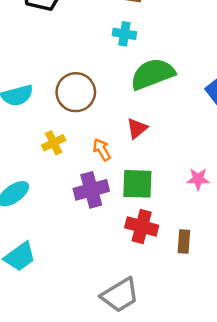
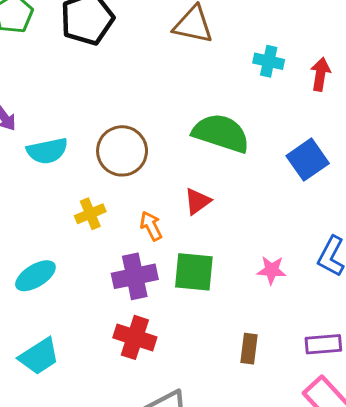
cyan cross: (124, 34) -> (269, 61), moved
green semicircle: (153, 74) -> (221, 133), turned 36
red cross: (142, 226) -> (135, 337), moved

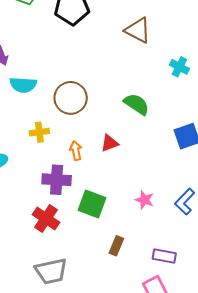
green semicircle: (221, 133) -> (136, 104), size x0.7
green square: (194, 272) -> (92, 204), moved

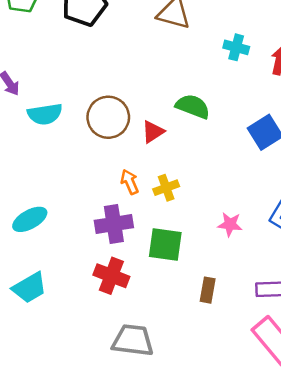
yellow cross: (39, 132) -> (166, 188), moved
red triangle: (110, 143) -> (153, 132), moved
gray trapezoid: (51, 271) -> (133, 340), turned -148

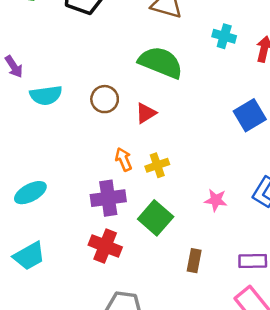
green semicircle: (193, 106) -> (161, 62), moved, size x1.4
brown circle: (108, 117) -> (105, 99), size x0.7
green square: (165, 245) -> (156, 218), turned 32

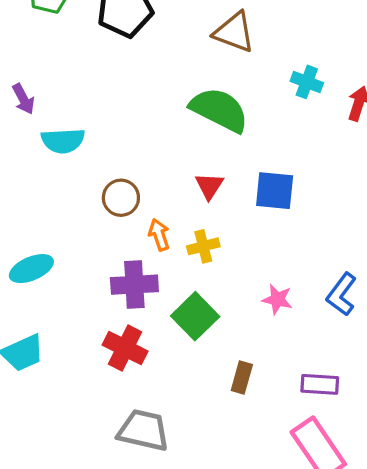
brown circle: (105, 99) -> (121, 198), moved
red triangle: (146, 113) -> (209, 186), moved, turned -30
blue square: (250, 115) -> (275, 191), moved, turned 32

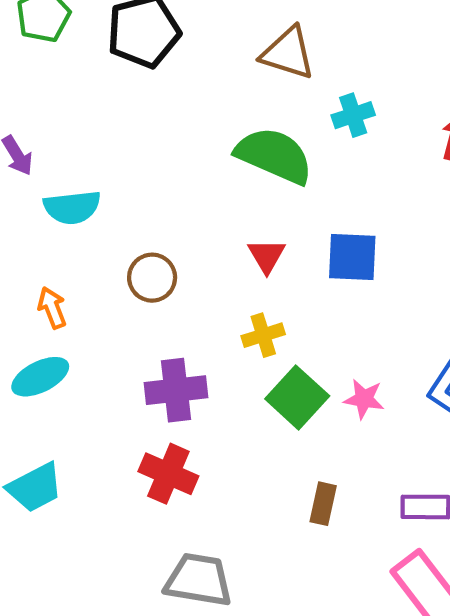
cyan cross: (307, 82) -> (353, 115), moved, turned -36
orange arrow: (159, 235) -> (52, 308), moved
green square: (195, 316) -> (297, 397), moved

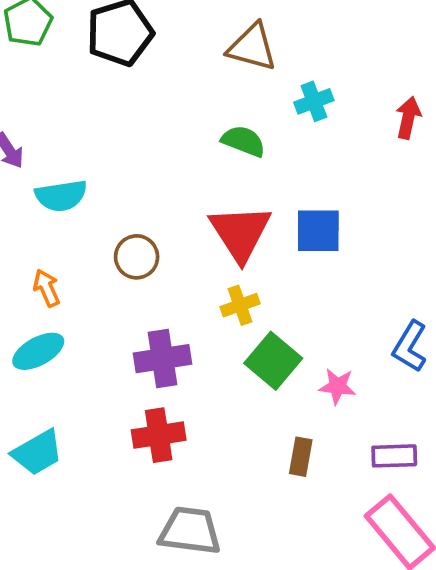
green semicircle: (274, 155) -> (243, 141), size x0.6
red triangle: (267, 256) -> (240, 233), size x1.8
pink star: (364, 399) -> (337, 386), moved
red cross: (168, 474) -> (159, 435), turned -30

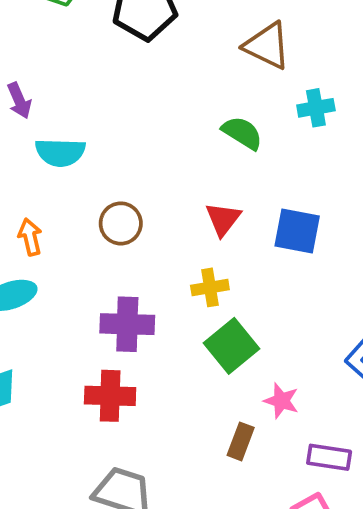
red triangle: (240, 233) -> (223, 219), size x0.6
pink star: (337, 386) -> (281, 401), moved

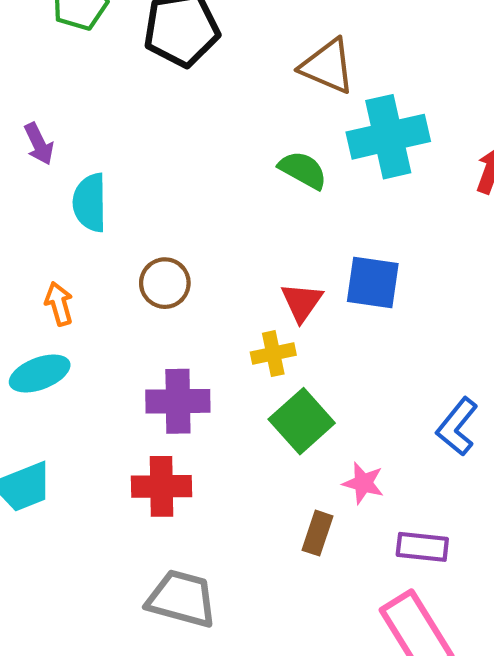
cyan cross: (316, 108) -> (388, 137), size x1.8
cyan semicircle: (60, 152) -> (90, 203), turned 90
red triangle: (223, 219) -> (302, 302), moved

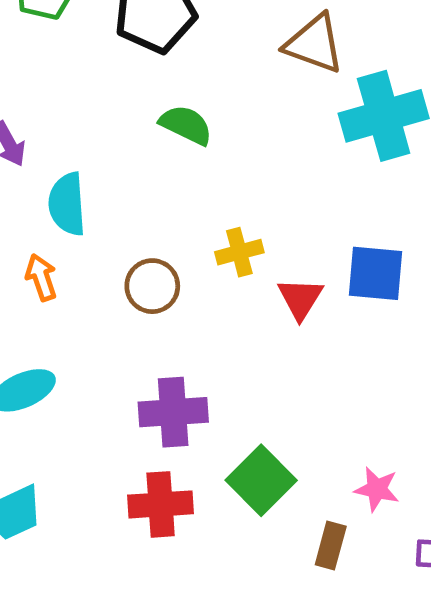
green semicircle: (303, 170) -> (186, 125), moved
orange arrow: (59, 304) -> (41, 277), moved
yellow cross: (273, 354) -> (239, 252), moved
green square: (302, 421) -> (261, 480), moved

